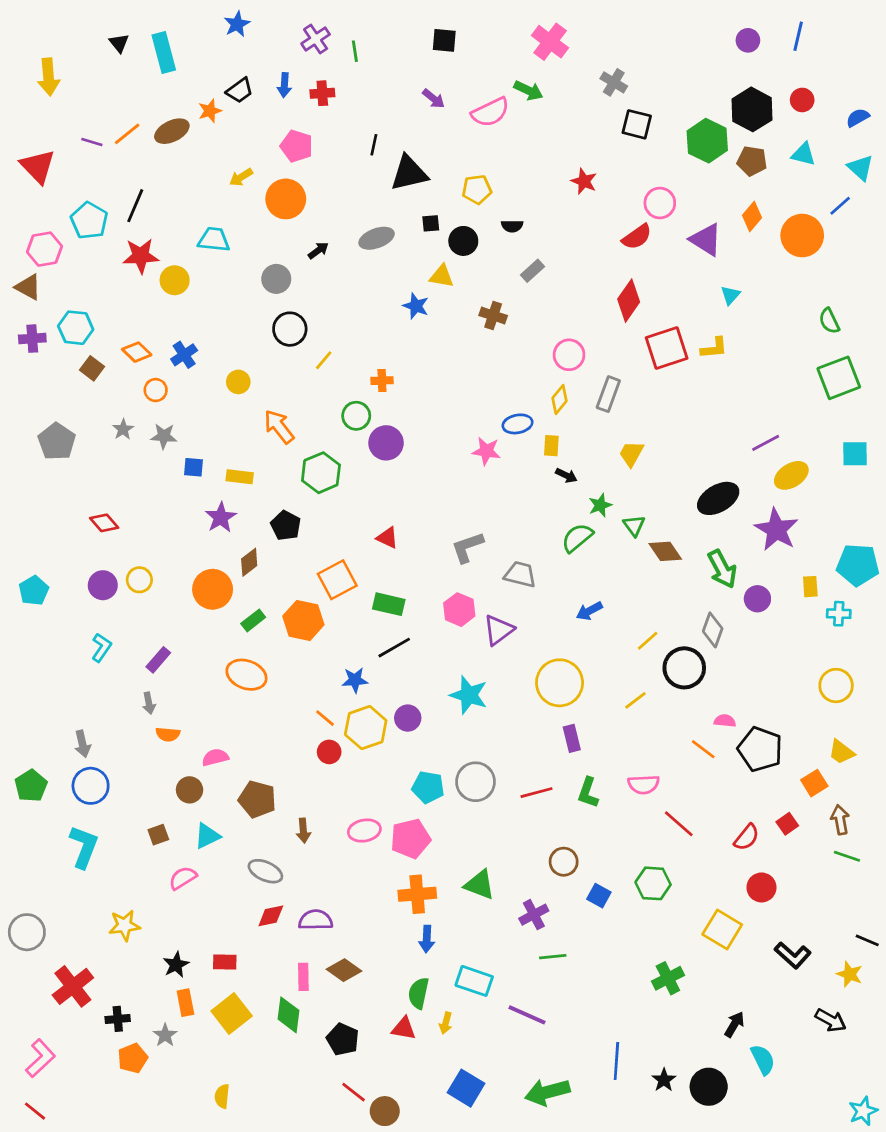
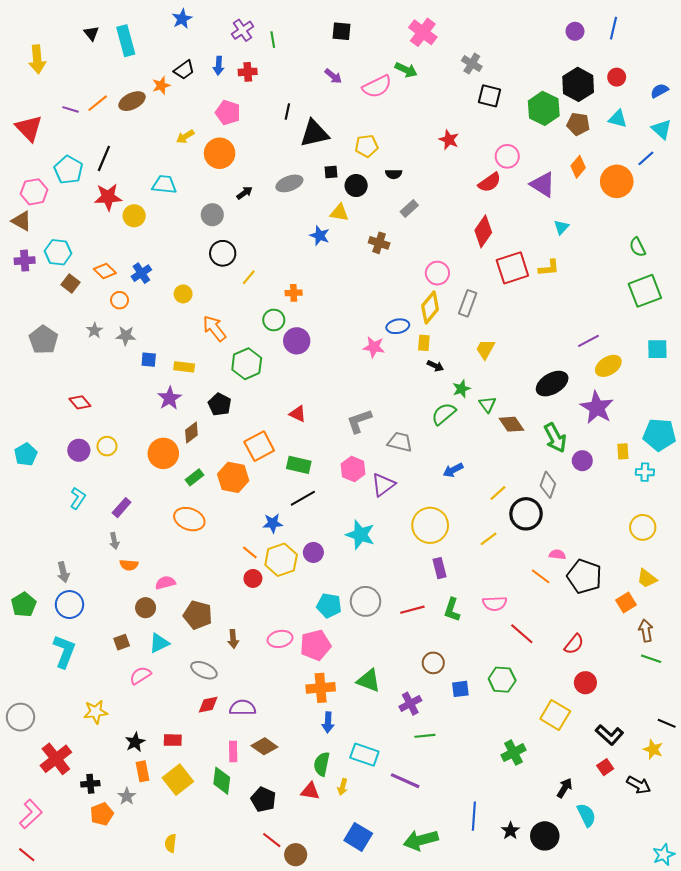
yellow diamond: (560, 400) -> (430, 307), size x1.4
red square: (787, 824) -> (605, 767), moved
blue square: (599, 896) -> (460, 689), turned -36

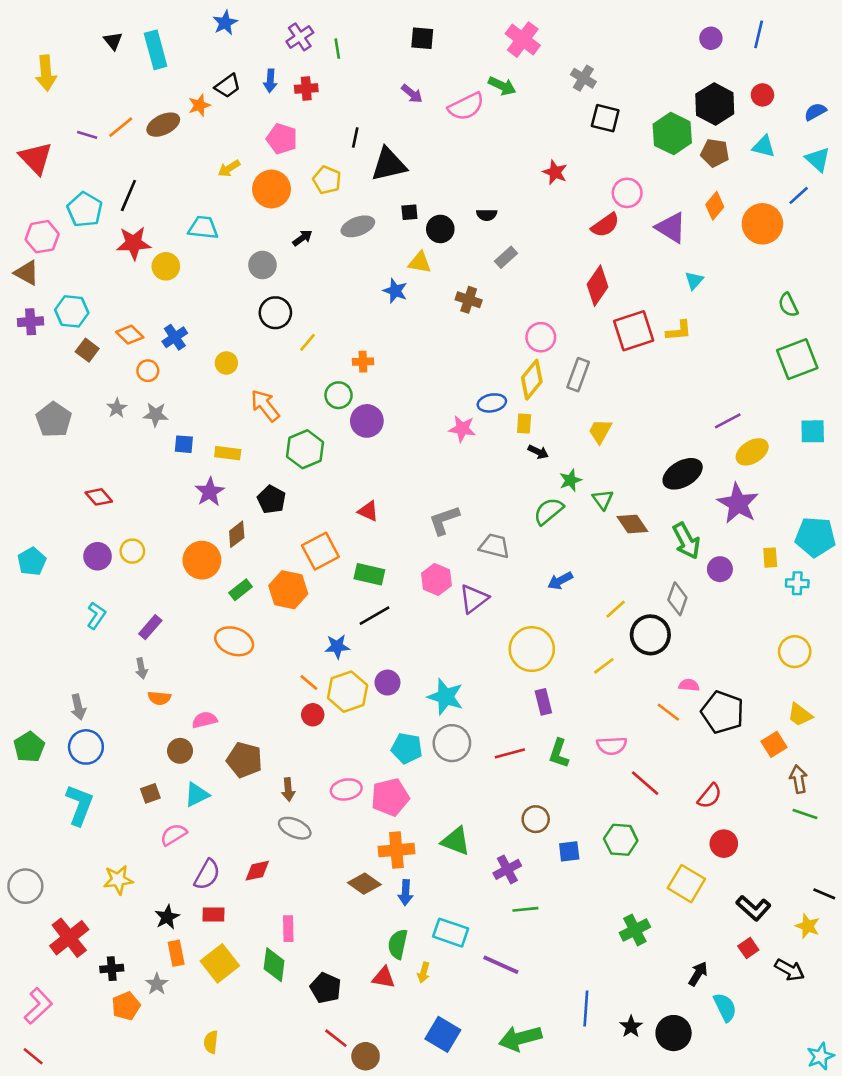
yellow pentagon: (367, 146) -> (327, 180), moved, turned 30
cyan star: (360, 535) -> (445, 697), moved
gray ellipse: (204, 670) -> (295, 828), moved
purple semicircle: (243, 708) -> (207, 875), moved, turned 120
brown diamond: (264, 746) -> (364, 884), moved

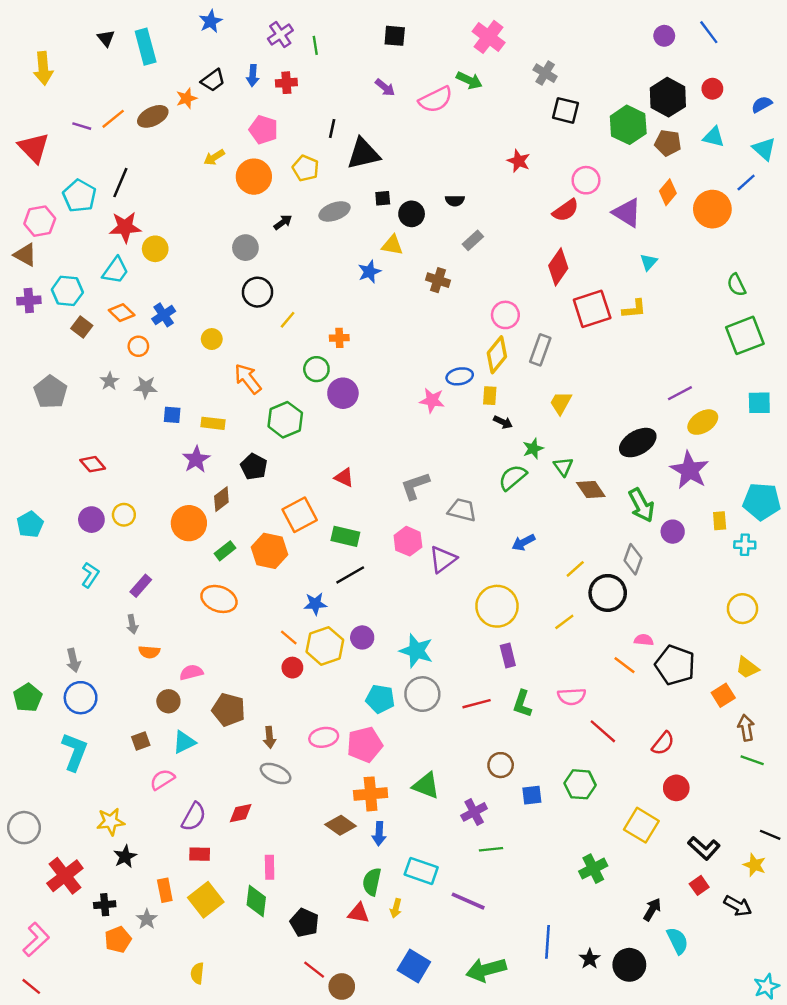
blue line: (759, 34) -> (709, 32), turned -50
cyan trapezoid: (203, 228) -> (115, 270), moved, turned 120
blue star: (395, 291) -> (369, 272), turned 30
black star: (167, 917) -> (125, 857), moved

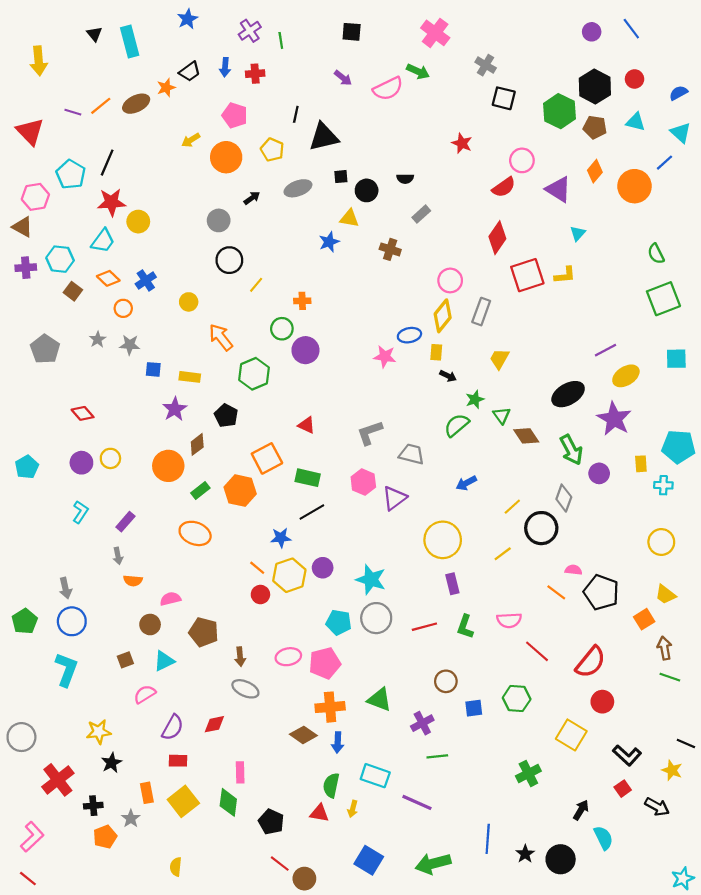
red semicircle: (663, 743) -> (591, 662), size x1.5

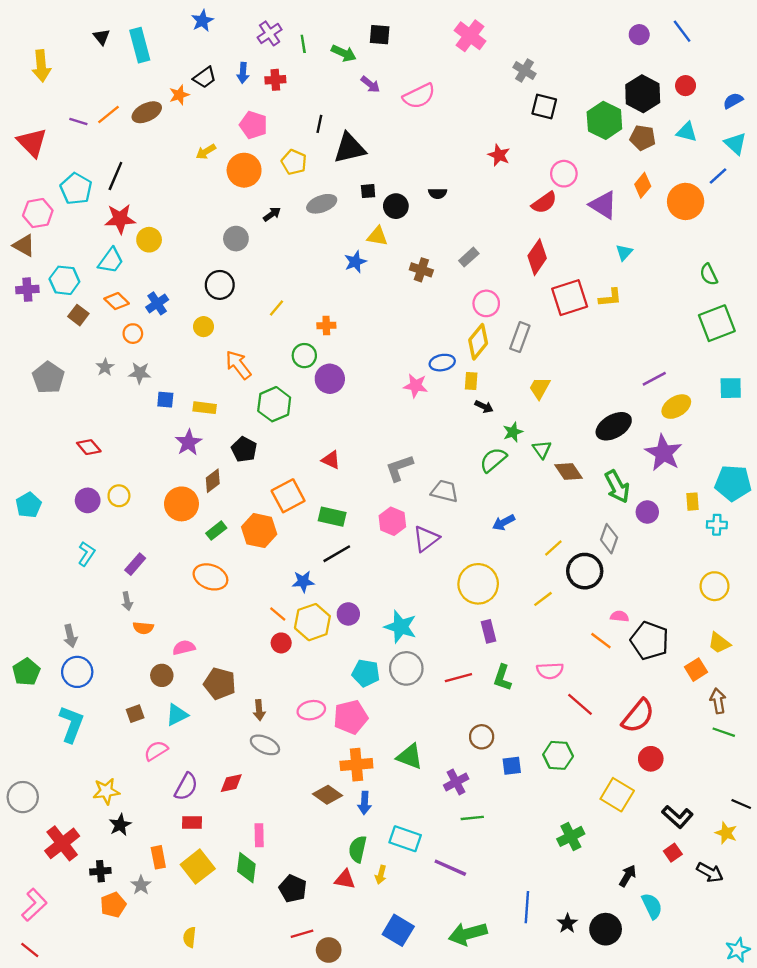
green arrow: (418, 71) -> (344, 53), moved
gray rectangle: (421, 214) -> (469, 257), moved
black circle: (229, 260) -> (220, 285), moved
red line: (280, 864) -> (302, 934), turned -54

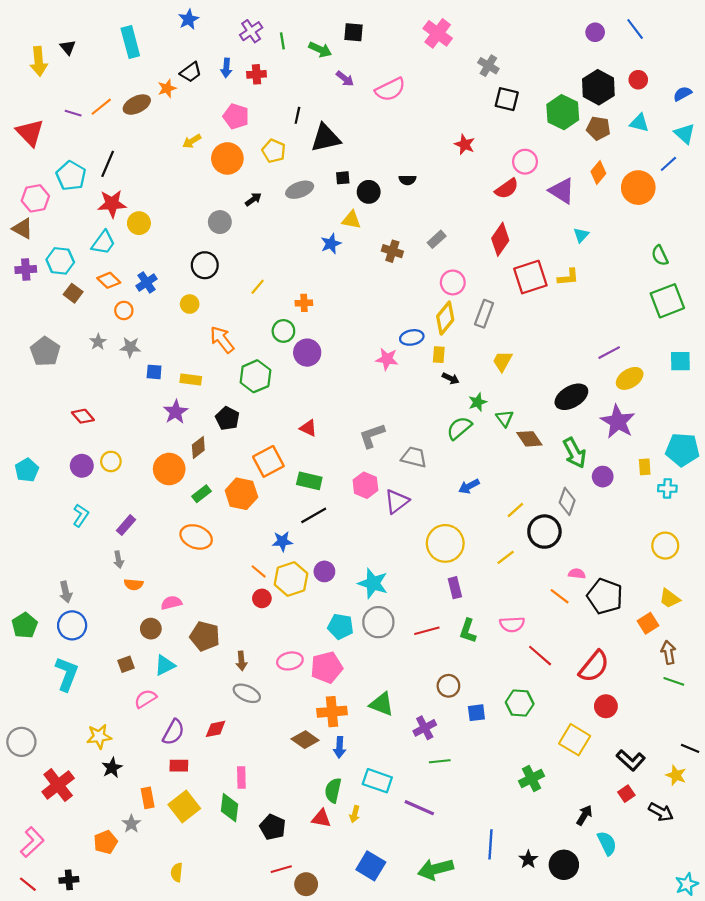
black triangle: (102, 37) -> (68, 47), moved
black cross: (100, 871) -> (69, 880), moved

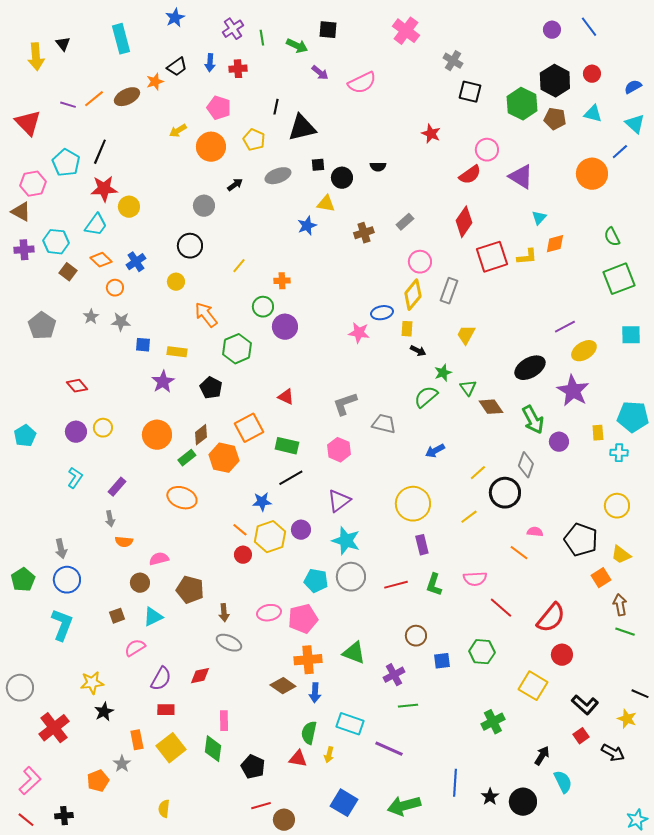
orange diamond: (598, 172) -> (555, 244), moved, turned 35
brown cross: (392, 251) -> (364, 233), turned -36
brown diamond: (198, 447) -> (201, 435), moved
purple triangle: (397, 501) -> (339, 501), moved
black pentagon: (605, 596) -> (581, 540), moved

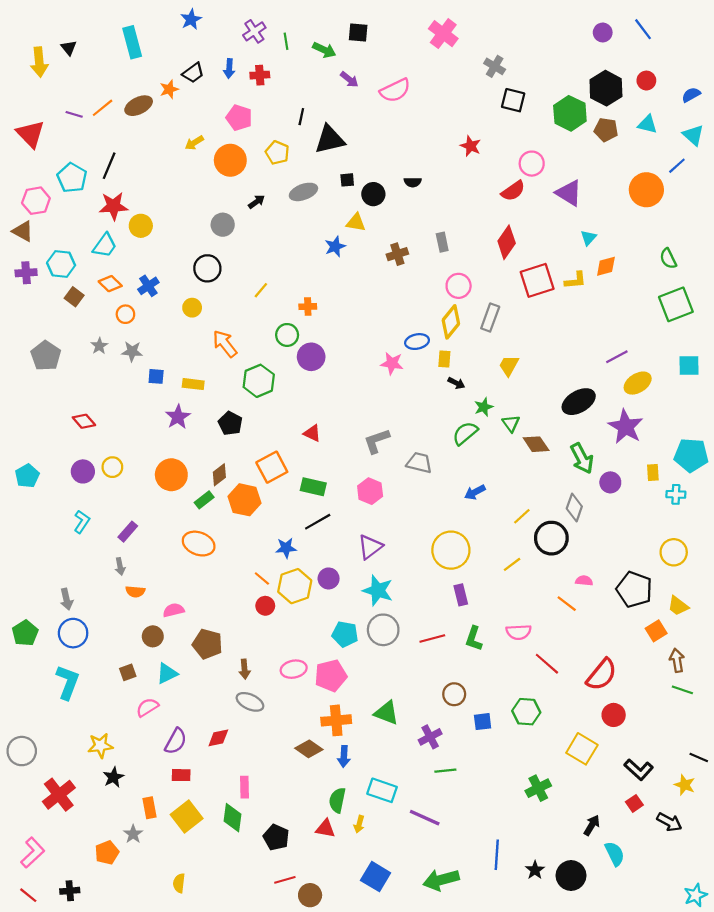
gray rectangle: (405, 222) -> (442, 242), turned -60

